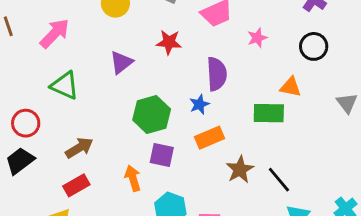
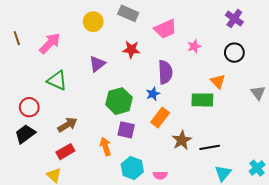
orange triangle: (291, 87) -> (218, 81), turned 35
orange rectangle: (209, 138) -> (160, 118), turned -30
black line: (279, 180) -> (210, 147), turned -60

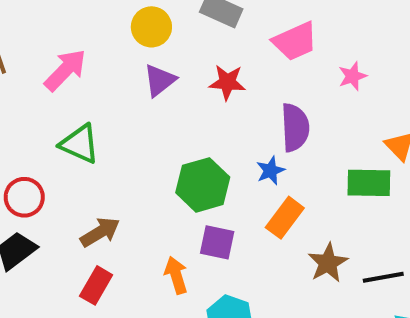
purple triangle: (97, 64) -> (160, 80), moved
red rectangle: (65, 152) -> (96, 285), turned -30

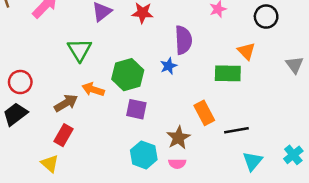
green triangle: (80, 144) -> (80, 50), moved, turned 35
orange rectangle: (285, 218) -> (204, 113), moved, turned -65
brown star: (328, 263) -> (178, 138), moved
orange arrow: (176, 275) -> (93, 89), moved, turned -55

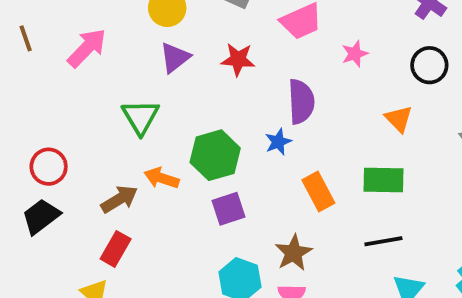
green rectangle: (228, 73) -> (383, 180), moved
purple square: (136, 109) -> (228, 209), turned -30
orange rectangle: (204, 113) -> (318, 192), moved

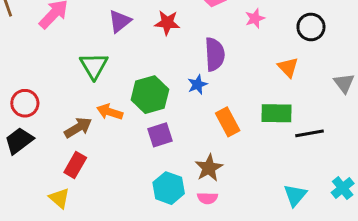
black line: (383, 241) -> (310, 133), moved

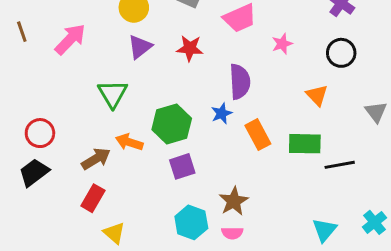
orange rectangle: (228, 122) -> (258, 135), moved
yellow triangle: (59, 198) -> (114, 233), moved

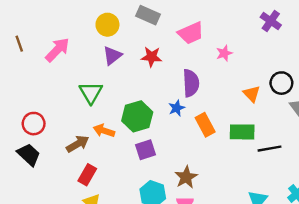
black circle: (341, 53) -> (281, 83), moved
black trapezoid: (34, 172) -> (29, 155), turned 80
red rectangle: (93, 198) -> (87, 175), moved

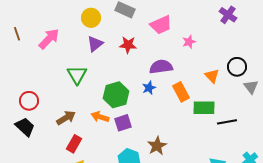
purple semicircle: (191, 83) -> (161, 67), turned -95
orange rectangle: (205, 125) -> (181, 92), moved
orange arrow: (104, 131) -> (100, 117), moved

